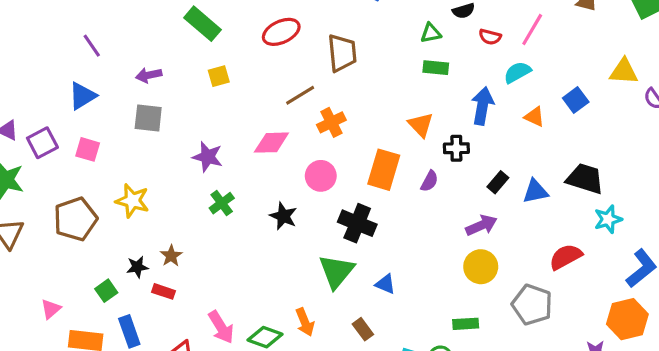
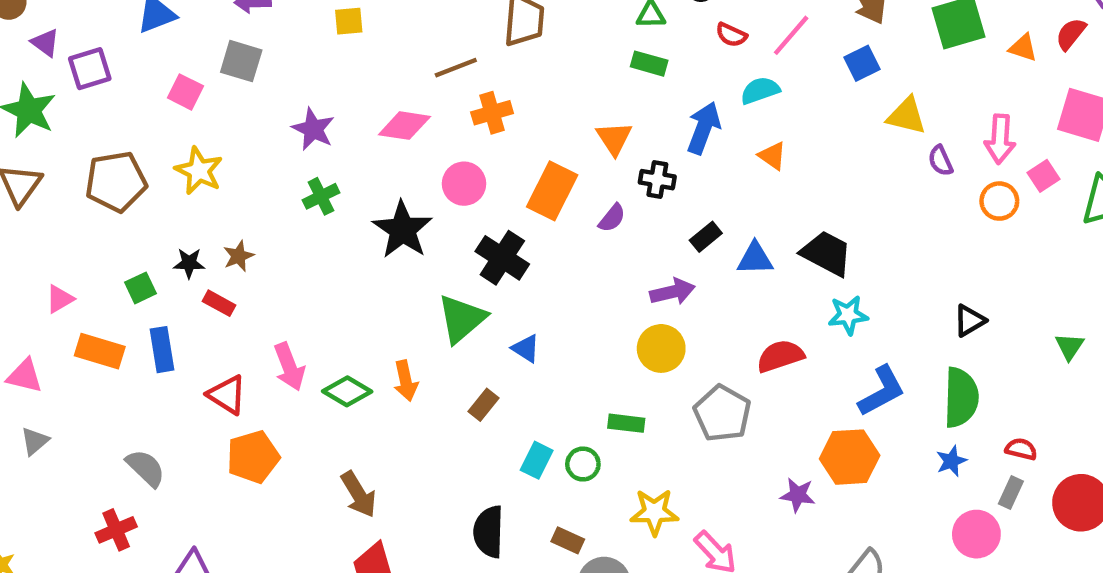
blue square: (576, 100) -> (862, 63), moved
pink square: (88, 149) -> (185, 92), moved
black star: (283, 216) -> (403, 230), size x1.5
brown rectangle: (363, 329) -> (484, 405), turned 65

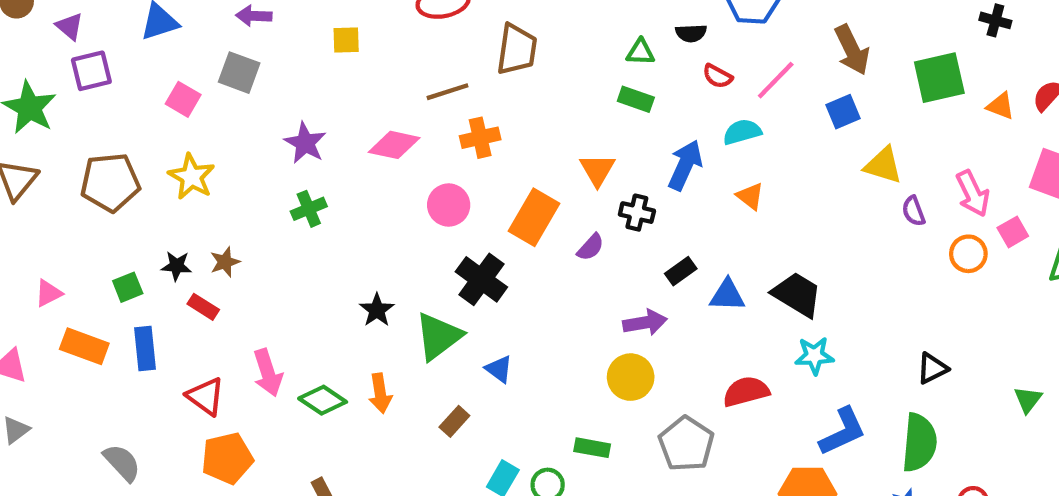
purple triangle: (45, 43) -> (70, 26), moved
pink arrow: (1000, 139) -> (973, 193), turned -33
black star: (403, 230) -> (377, 310), moved, size x0.6

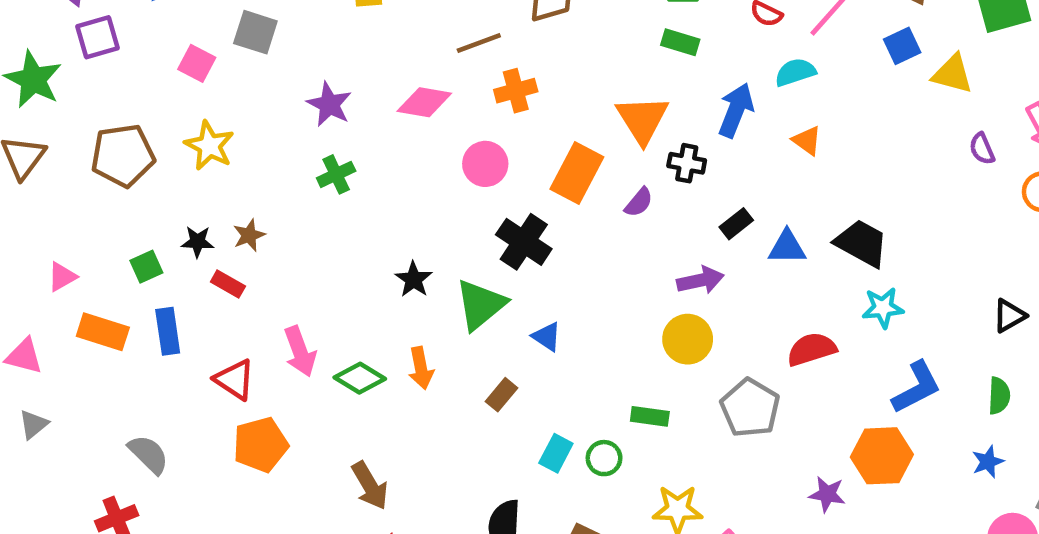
yellow triangle: (883, 165) -> (952, 74), moved
orange triangle: (597, 170) -> (642, 119), size x1.4
green semicircle: (919, 443) -> (999, 396), size x0.6

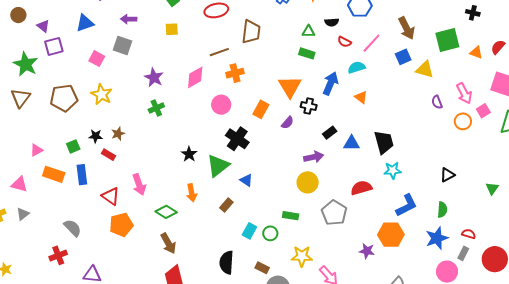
pink diamond: (424, 102) -> (195, 77), turned -40
orange rectangle: (577, 173) -> (261, 109), size x0.7
black trapezoid: (862, 243) -> (384, 142), turned 45
green diamond: (360, 378) -> (166, 212), moved
blue star: (988, 462) -> (437, 238), size x1.6

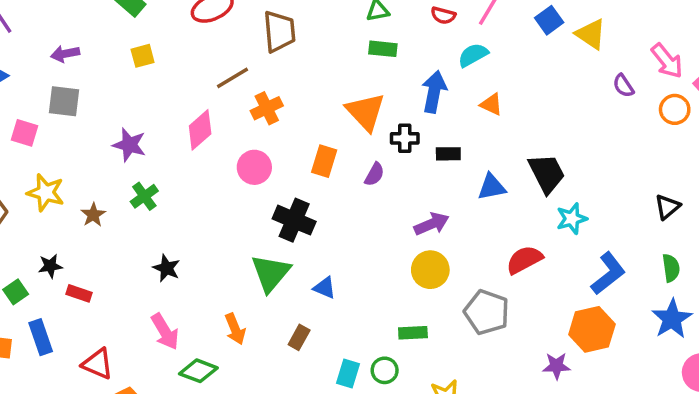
yellow triangle: (425, 70) -> (591, 34), turned 30
black rectangle: (330, 133) -> (448, 154), moved, turned 48
brown star: (118, 134) -> (93, 215), moved
black star: (189, 154) -> (166, 268), moved
pink arrow: (139, 185) -> (165, 332), moved

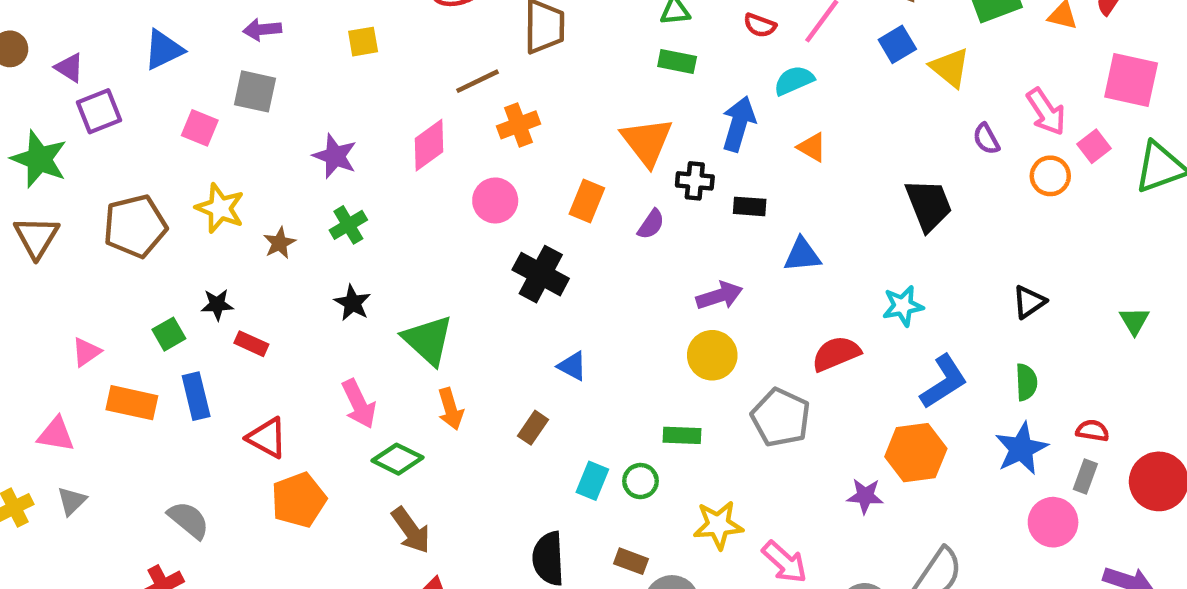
black trapezoid: (547, 173) -> (929, 205), moved
black star: (166, 268) -> (352, 303), moved
green triangle: (271, 273) -> (428, 340), moved, turned -33

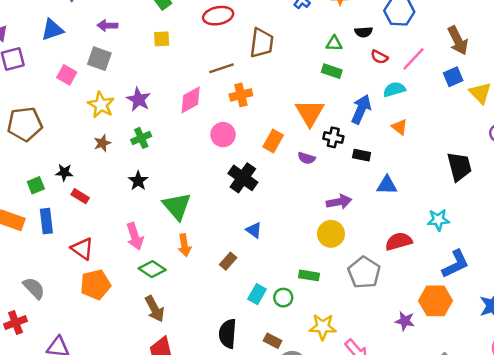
yellow star: (220, 208) -> (101, 105), moved
purple semicircle: (651, 224) -> (306, 158), turned 66

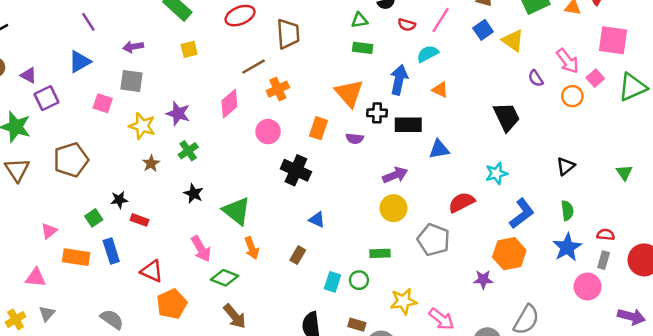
black rectangle: (362, 155) -> (408, 125), size x1.5

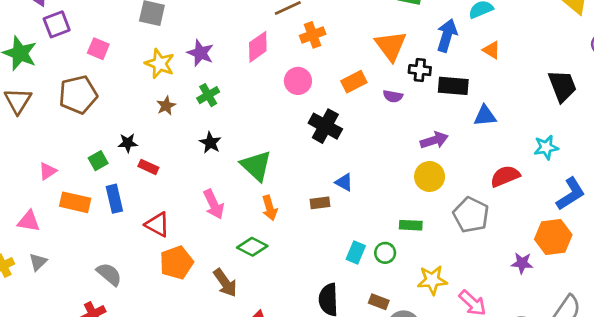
pink square: (103, 103) -> (98, 49), moved
orange rectangle: (318, 128) -> (354, 82), turned 40
brown rectangle: (298, 255) -> (320, 203), moved, turned 48
green diamond: (224, 278) -> (252, 247), moved
brown arrow: (235, 316) -> (225, 283), moved

